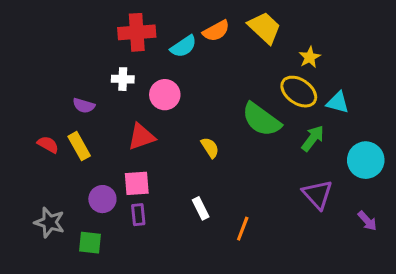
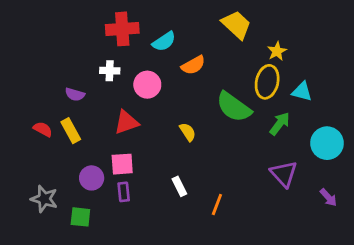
orange semicircle: (216, 31) -> (193, 65), moved
yellow ellipse: (299, 92) -> (267, 82), turned 68

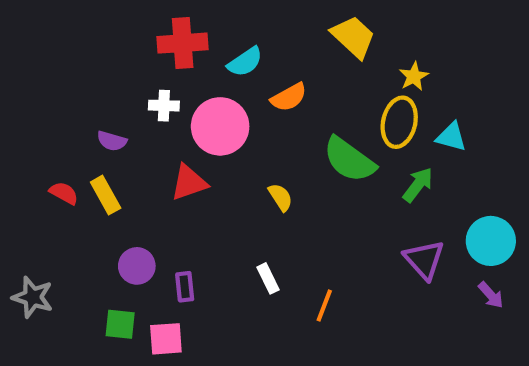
pink circle: (147, 85) -> (220, 126), size x1.4
cyan circle: (327, 143) -> (491, 241), moved
pink square: (122, 164) -> (166, 339), moved
gray star: (44, 199) -> (33, 297), moved

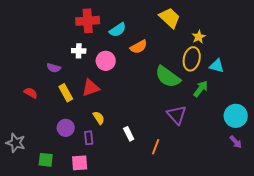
pink circle: (220, 126) -> (106, 61), size x0.7
yellow rectangle: (106, 195) -> (66, 93), moved
yellow semicircle: (280, 197) -> (99, 118), moved
purple triangle: (424, 260) -> (177, 115), moved
green square: (120, 324) -> (46, 160), moved

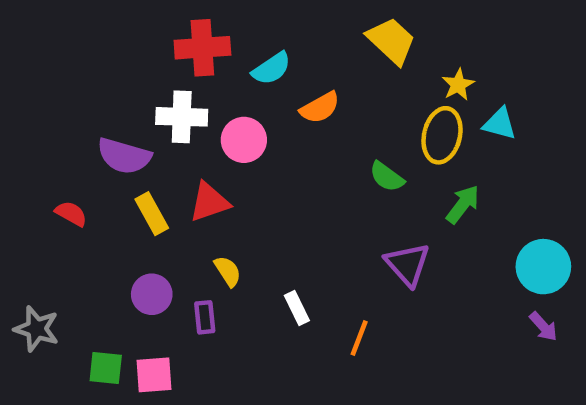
white cross: (79, 51) -> (182, 117), size x1.5
cyan triangle: (217, 66) -> (500, 124), moved
purple semicircle: (54, 68) -> (124, 156), size x1.6
green semicircle: (168, 77) -> (387, 177), size x0.6
pink square: (80, 163) -> (154, 375), moved

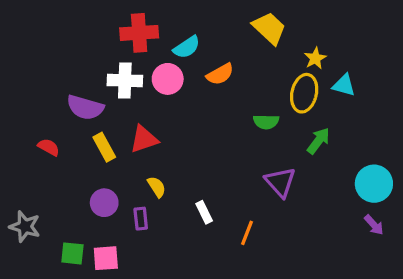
pink circle: (244, 140) -> (168, 79), moved
green semicircle: (387, 177) -> (266, 122), turned -35

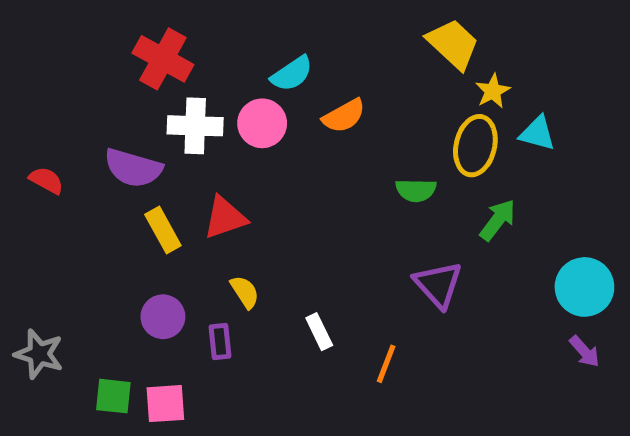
yellow trapezoid: (269, 28) -> (453, 44), moved
red cross: (139, 33) -> (163, 59), moved, turned 33
red semicircle: (49, 147) -> (46, 180), moved

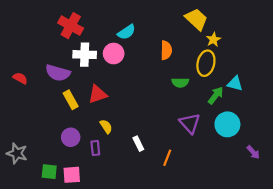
orange semicircle: (344, 116) -> (166, 50), moved, turned -60
cyan triangle: (537, 133) -> (235, 84), moved
cyan circle: (584, 287) -> (227, 124), moved

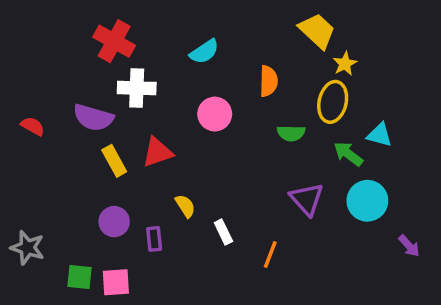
pink circle: (114, 54) -> (215, 114), moved
green arrow: (216, 95) -> (348, 154), turned -90
yellow semicircle: (106, 127) -> (185, 206), moved

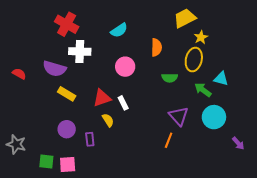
yellow trapezoid: (317, 31) -> (185, 18), turned -70
red triangle: (158, 152) -> (102, 98), moved
yellow rectangle: (114, 161) -> (67, 94), turned -30
white rectangle: (223, 232) -> (123, 103), moved
orange line: (270, 255) -> (169, 140), moved

